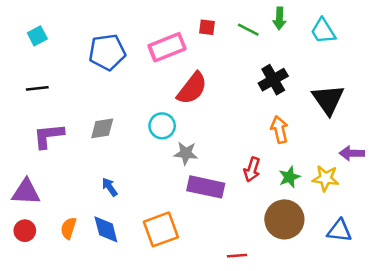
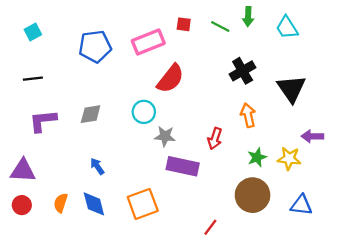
red arrow: (252, 170) -> (215, 139), moved
red line: (237, 256) -> (210, 227), turned -49

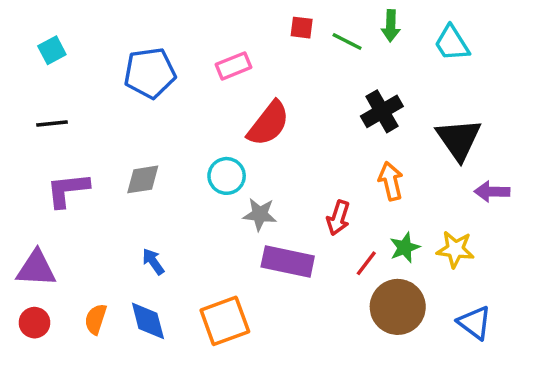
red square: (184, 24) -> (302, 28), moved
pink rectangle: (148, 42) -> (234, 66), size x0.7
purple arrow: (312, 136) -> (492, 192), moved
blue triangle: (301, 205) -> (475, 323), turned 30
red line: (210, 227) -> (366, 263), moved

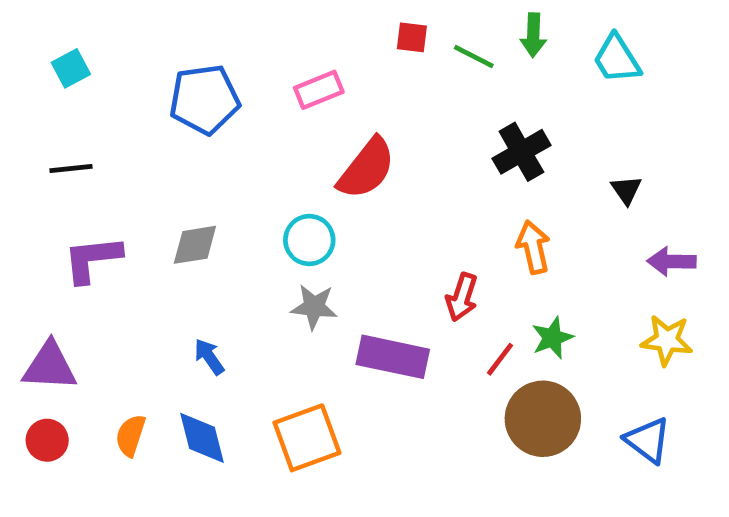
black triangle: (459, 139) -> (626, 190), size x0.5
gray star: (260, 214) -> (314, 307), moved
yellow star: (455, 249) -> (667, 340), moved

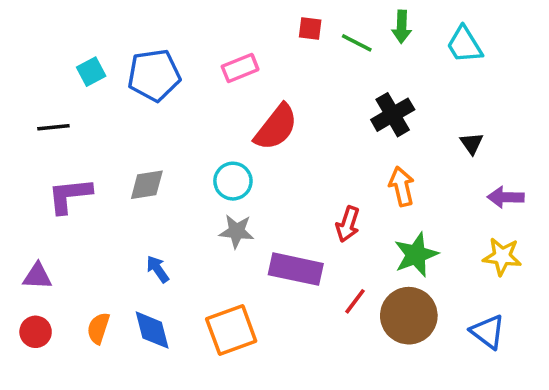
cyan square: (71, 68) -> (91, 72), moved
green star: (552, 338) -> (416, 255), size x1.4
red line: (500, 359) -> (355, 301), moved
purple triangle: (50, 366) -> (37, 276), size x0.7

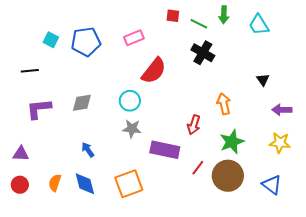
cyan square: (91, 72) -> (51, 40), turned -35
black cross: (393, 115) -> (203, 53), moved, turned -30

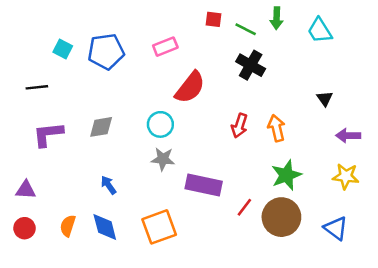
red arrow: (194, 125) -> (239, 126), moved

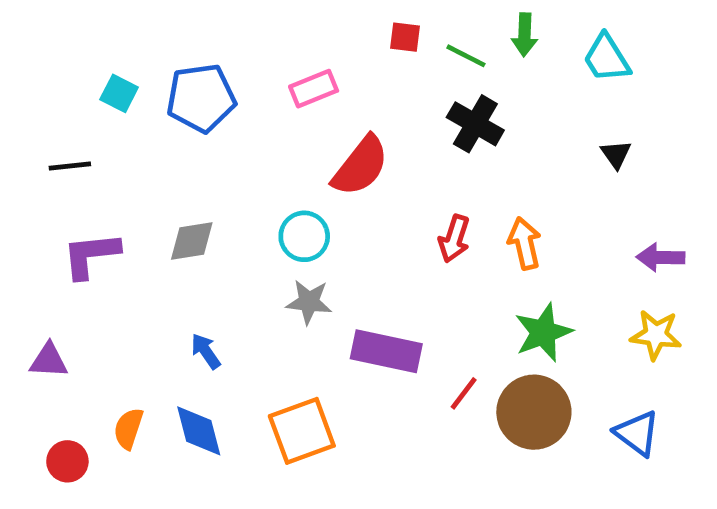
black triangle: (325, 98) -> (616, 154), moved
red circle: (24, 228) -> (67, 461), moved

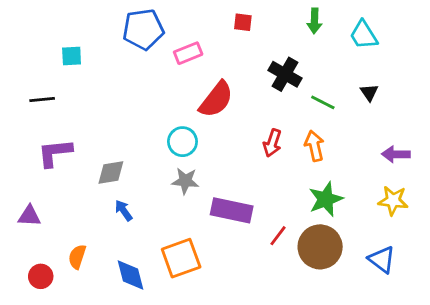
green line: (466, 56) -> (323, 102), moved
cyan square: (119, 93) -> (72, 56), turned -30
blue pentagon: (201, 98) -> (143, 29), moved
gray diamond: (192, 241) -> (111, 172), moved
blue diamond: (199, 431) -> (131, 275), moved

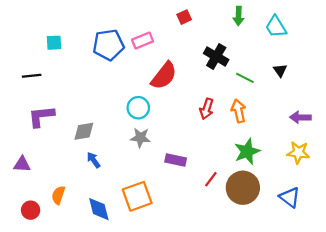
red square: (243, 22) -> (184, 17), turned -32
blue pentagon: (143, 29) -> (108, 45), moved
purple rectangle: (232, 210) -> (176, 160), size x0.7

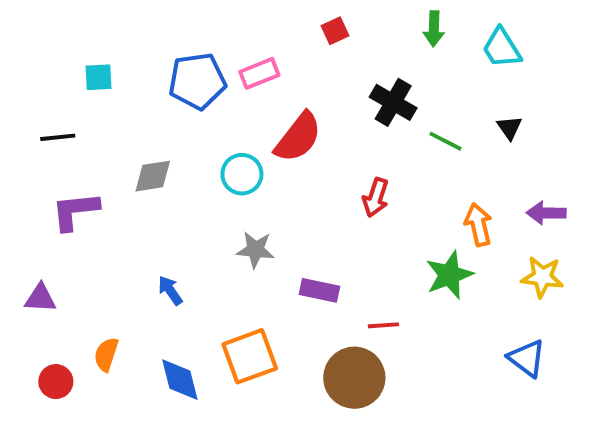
cyan circle: (138, 108) -> (242, 174), moved
orange arrow: (239, 111) -> (478, 225), moved
gray diamond: (84, 131) -> (153, 176), moved
red line: (211, 179) -> (383, 325), turned 49
brown circle: (243, 188) -> (354, 378), moved

